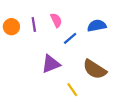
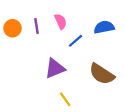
yellow line: (72, 90) -> (65, 99), moved

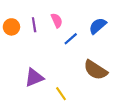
blue semicircle: (104, 27) -> (98, 26), turned -30
purple triangle: (55, 68) -> (34, 78), moved

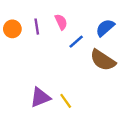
brown semicircle: (95, 70) -> (103, 60), moved
purple triangle: (34, 78) -> (40, 97), moved

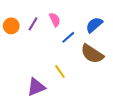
purple line: (37, 27) -> (33, 24), turned 40
yellow line: (66, 101) -> (60, 72), moved

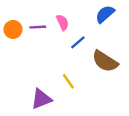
purple line: (33, 24) -> (38, 27), turned 56
blue semicircle: (94, 25) -> (105, 14), moved

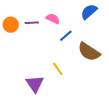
pink semicircle: (63, 22) -> (53, 19), turned -40
purple triangle: (41, 99) -> (35, 84), turned -42

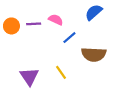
brown semicircle: (89, 52) -> (94, 54), turned -30
purple triangle: (35, 84) -> (29, 77), moved

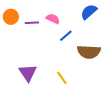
orange circle: (11, 26) -> (11, 17), moved
yellow line: (61, 72) -> (62, 78), moved

